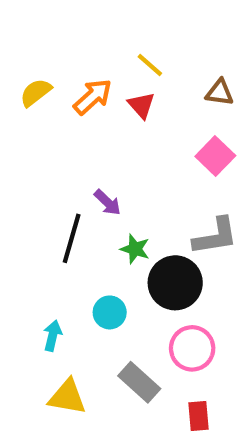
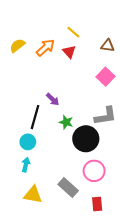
cyan circle: (110, 312) -> (28, 142), moved

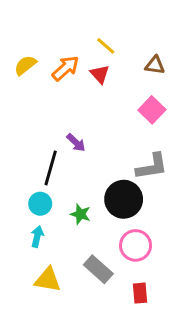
green star: (66, 122) -> (80, 214), moved

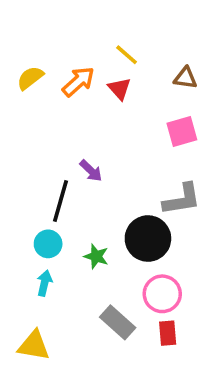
pink square: (152, 110) -> (182, 131), turned 30
yellow triangle: (48, 280) -> (34, 346), moved
red rectangle: (140, 293) -> (168, 333), moved

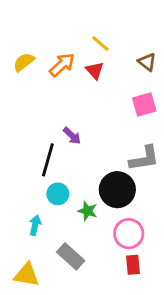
brown triangle: (185, 78) -> (147, 62), turned 30
cyan circle: (48, 244) -> (58, 194), moved
green star: (96, 256) -> (88, 211), moved
gray rectangle: (118, 322) -> (71, 256), moved

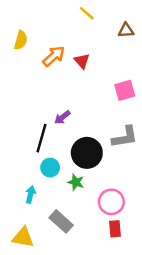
yellow line: (100, 44) -> (87, 13), moved
yellow semicircle: (24, 62) -> (21, 40), moved, turned 144
brown triangle: (147, 62) -> (126, 30), moved, turned -42
purple arrow: (72, 136) -> (62, 117), turned 98
black circle: (117, 190) -> (87, 153), moved

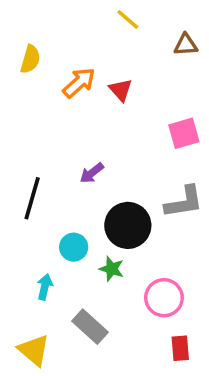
black line: (42, 138) -> (32, 198), moved
red rectangle: (115, 229) -> (180, 348), moved
yellow triangle: (23, 237) -> (34, 350), turned 30

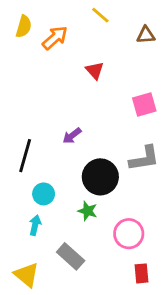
yellow semicircle: (30, 59) -> (24, 26), moved
orange arrow: (79, 83) -> (55, 38), moved
cyan circle: (74, 247) -> (44, 194), moved

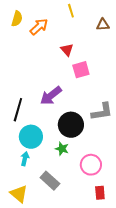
yellow line: (100, 15) -> (71, 11), turned 32
pink square: (144, 105) -> (81, 70), moved
purple arrow: (72, 136) -> (51, 96), size x1.6
cyan circle: (44, 194) -> (31, 137), size x1.5

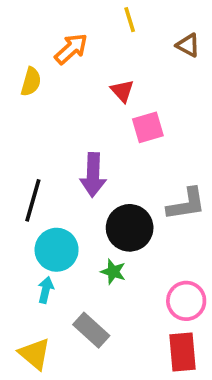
yellow semicircle: (17, 19) -> (31, 82), moved
brown triangle: (103, 25) -> (188, 45), turned 32
purple arrow: (51, 96) -> (93, 175), turned -50
pink circle: (91, 165) -> (186, 301), moved
red rectangle: (100, 193) -> (183, 352), size x1.5

